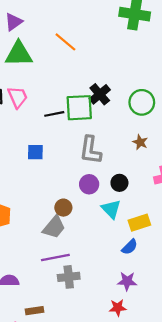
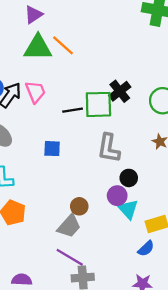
orange line: (65, 42) -> (63, 45), moved
black circle: (119, 183) -> (129, 178), moved
purple circle: (89, 184) -> (117, 196), moved
purple line: (55, 258) -> (70, 257), turned 40

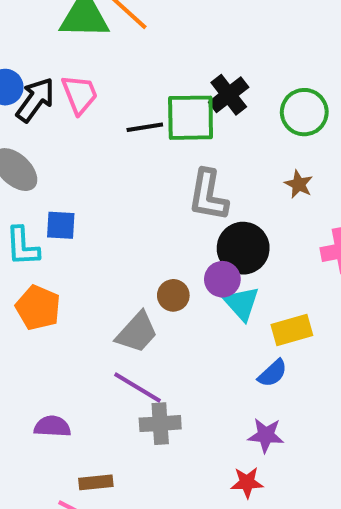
blue square: (52, 149) -> (61, 225), moved
black circle: (129, 178) -> (243, 248), size x1.6
brown circle: (79, 206) -> (173, 295), moved

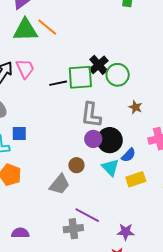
green circle: (304, 112) -> (118, 75), moved
purple circle: (222, 279) -> (93, 139), moved
blue semicircle: (273, 373) -> (129, 155), moved
purple line: (137, 387) -> (87, 215), moved

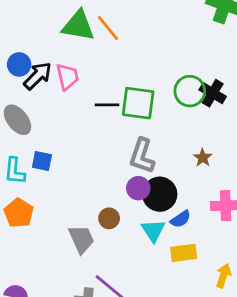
black cross: (99, 65) -> (213, 93), moved, turned -30
green circle: (118, 75) -> (190, 91), moved
gray trapezoid: (60, 184) -> (81, 239), turned -75

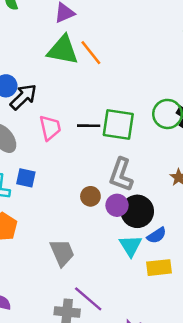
pink trapezoid: (67, 77) -> (50, 128), moved
brown circle: (109, 218) -> (90, 196), moved

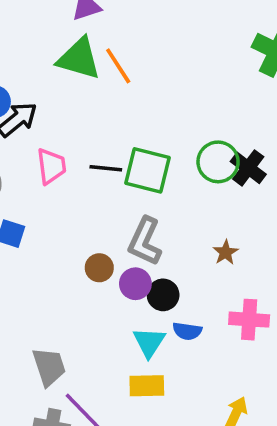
black circle: (137, 211) -> (163, 295), size x0.7
blue semicircle: (157, 235) -> (187, 331), turned 36
gray trapezoid: (62, 253) -> (49, 367), moved
yellow rectangle: (159, 268) -> (147, 386), moved

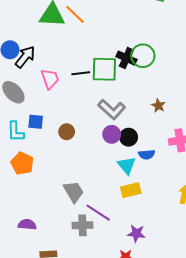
black cross: (248, 168) -> (126, 58), moved
gray L-shape: (145, 241) -> (112, 109), turned -60
brown circle: (99, 268) -> (67, 132), moved

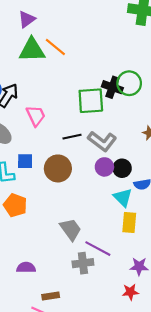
black line: (81, 73) -> (72, 137), moved
brown circle: (67, 132) -> (58, 168), size x1.6
yellow rectangle: (131, 190) -> (129, 222), turned -66

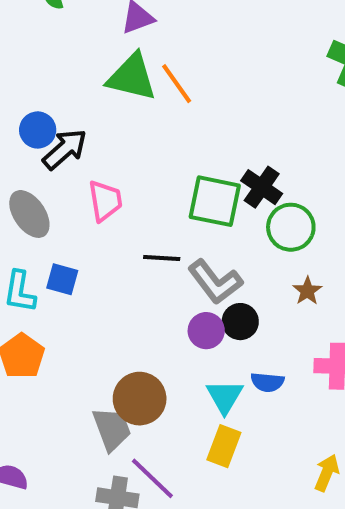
green circle: (129, 83) -> (291, 227), moved
brown circle: (58, 168) -> (140, 399), moved
black circle: (122, 168) -> (240, 322), moved

